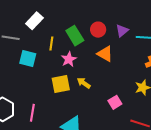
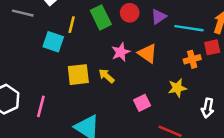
orange triangle: (105, 54) -> (148, 53), moved
cyan square: (28, 58) -> (53, 42), moved
pink star: (69, 59) -> (121, 52), moved

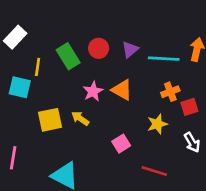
red square: (212, 47) -> (189, 107), moved
white arrow: (208, 108) -> (192, 142), turned -36

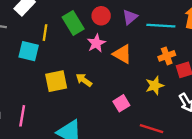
pink star: (93, 91) -> (96, 43), moved

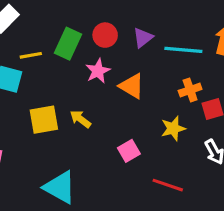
green rectangle: (73, 23) -> (68, 44), turned 55
yellow line: (45, 33) -> (31, 55), turned 70

